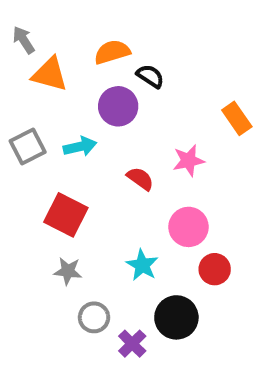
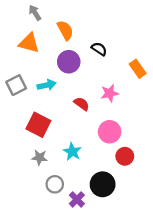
gray arrow: (24, 40) -> (35, 13), moved
orange semicircle: (112, 52) -> (65, 30), turned 78
black semicircle: (150, 76) -> (99, 49), moved
cyan star: (142, 265) -> (72, 152), moved

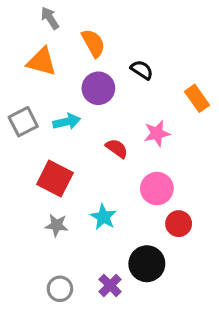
gray circle: (55, 184) -> (60, 289), moved

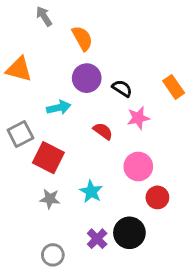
orange triangle: (42, 62) -> (19, 69), moved
black semicircle: (142, 70) -> (122, 88), moved
gray square: (23, 122) -> (20, 134), moved
purple cross: (110, 285) -> (97, 239), moved

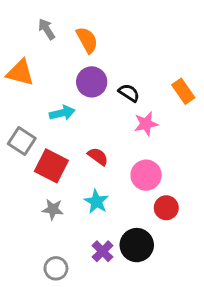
gray arrow: (44, 16) -> (47, 29), moved
red semicircle: (103, 131) -> (98, 156), moved
gray square: (20, 134) -> (22, 141), turned -30

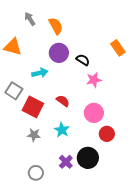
orange rectangle: (183, 91) -> (118, 48), moved

